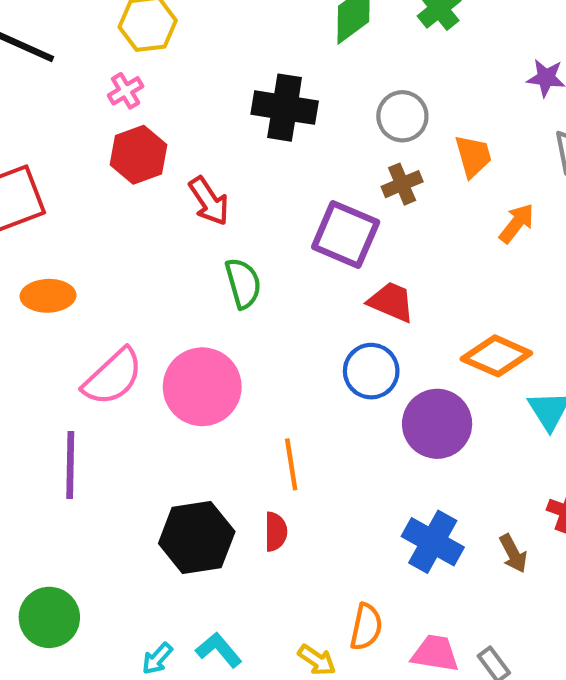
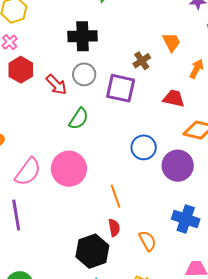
gray circle: (402, 116) -> (84, 74), moved
green semicircle: (243, 283) -> (79, 119), turned 60
red trapezoid: (391, 302) -> (174, 98), moved
black hexagon: (197, 537) -> (92, 251), moved
orange semicircle: (366, 627) -> (147, 241), moved, turned -30

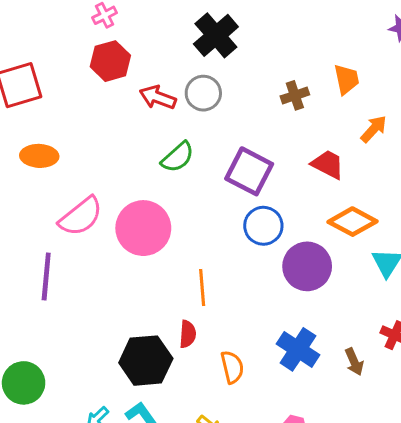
black cross: (83, 36) -> (216, 35), turned 36
red arrow: (56, 85) -> (158, 97), turned 140
purple square: (121, 88) -> (249, 171), moved

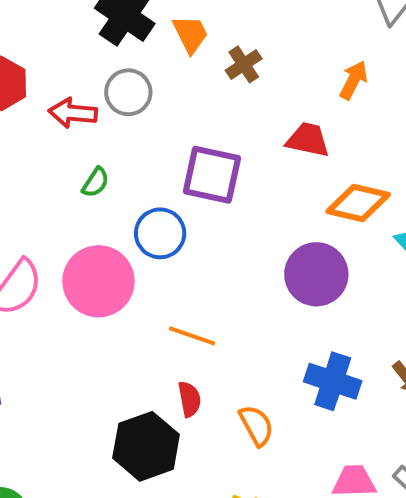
orange trapezoid: (346, 79) -> (190, 34), moved
green semicircle: (178, 157) -> (96, 182), moved, size x0.7
blue circle: (263, 226) -> (160, 233), moved
orange line: (202, 287) -> (192, 336), turned -51

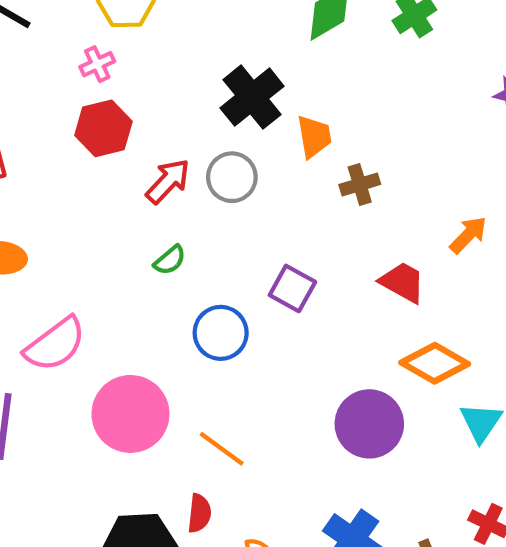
red arrow: (73, 113) -> (168, 181), turned 111
purple square: (212, 175) -> (292, 288), size x0.7
pink circle: (98, 281) -> (130, 414), moved

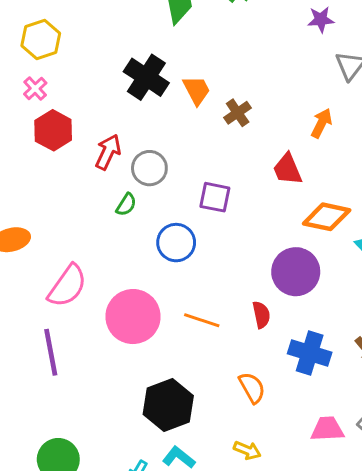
gray circle: (232, 177) -> (149, 168), moved
red trapezoid: (403, 282) -> (288, 169), turned -124
red semicircle: (199, 513) -> (261, 315), moved

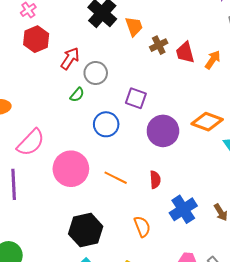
red trapezoid: (288, 169) -> (185, 52), moved
purple circle: (296, 272) -> (163, 131), moved
blue cross: (310, 353) -> (183, 209), turned 32

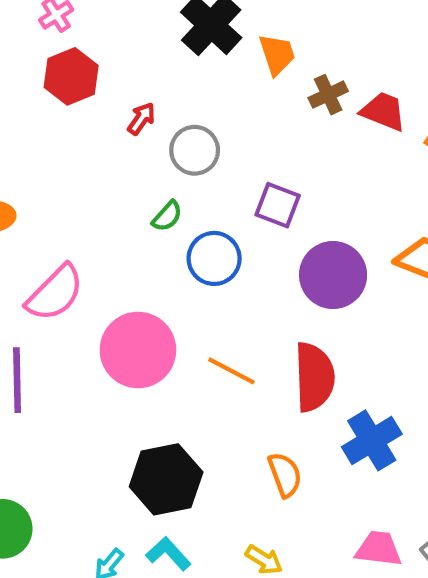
red trapezoid: (185, 52) -> (383, 111), turned 125
red arrow: (70, 58) -> (141, 119), size x0.7
green semicircle: (77, 95) -> (167, 216), moved
red semicircle: (155, 180) -> (314, 377), size x1.8

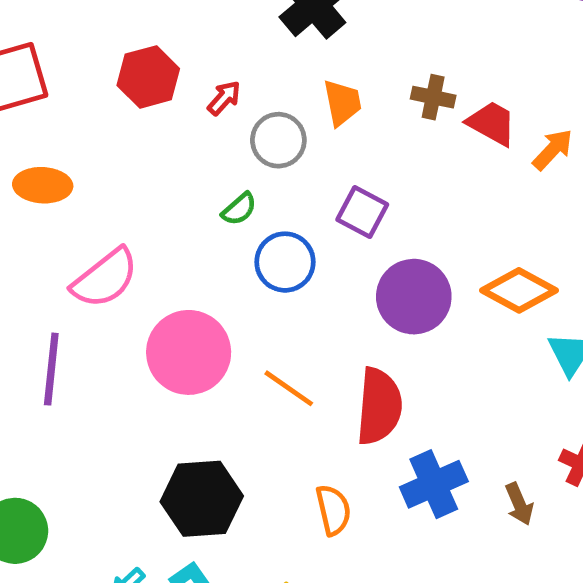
orange trapezoid: (277, 54) -> (342, 103), moved
red hexagon: (71, 76) -> (148, 77), moved
brown cross: (328, 95) -> (433, 97), turned 30

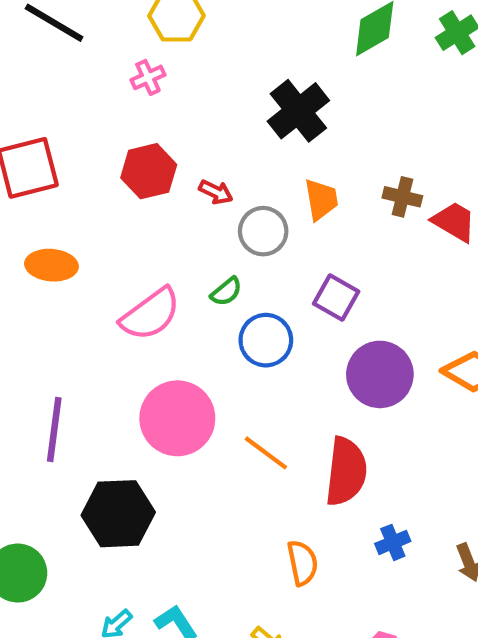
red arrow: (224, 98) -> (216, 192), turned 72
pink semicircle: (105, 278) -> (151, 314), moved
blue cross: (434, 484) -> (393, 542), size x0.6
black hexagon: (202, 499) -> (118, 514), moved

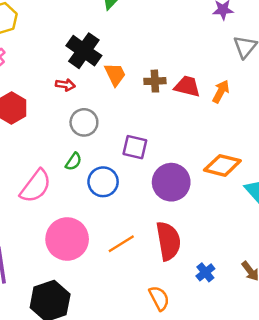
red arrow: (216, 192) -> (65, 85), moved
orange trapezoid: (321, 199) -> (115, 74), moved
orange line: (266, 453) -> (121, 244), turned -52

